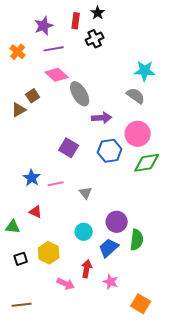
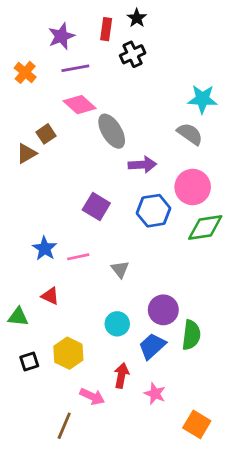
brown line: (22, 305) -> (64, 426), moved, turned -60

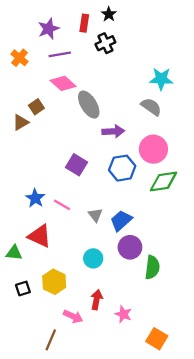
pink line: (78, 257) -> (62, 205), turned 42
red triangle: (50, 296) -> (40, 236), size x1.6
blue trapezoid: (152, 346) -> (121, 221), moved

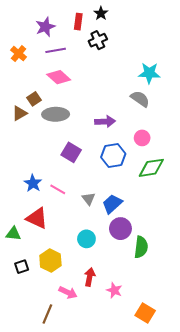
gray ellipse: (89, 105) -> (56, 114), moved, turned -60
pink circle: (153, 149) -> (142, 138), size x0.6

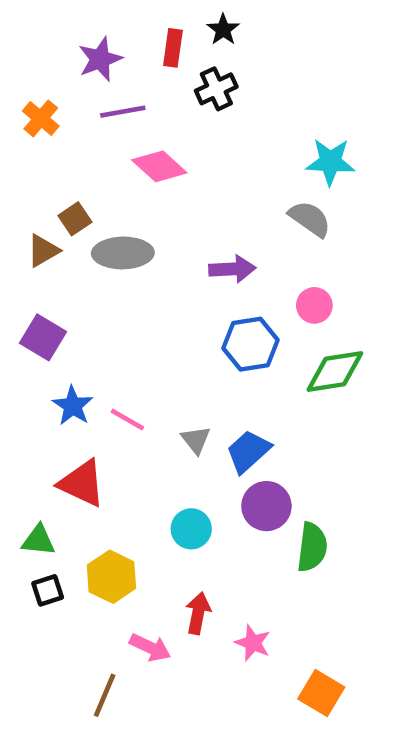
pink diamond: (59, 77) -> (159, 166), moved
purple square: (71, 152) -> (43, 337), moved
green triangle: (13, 234) -> (38, 540), moved

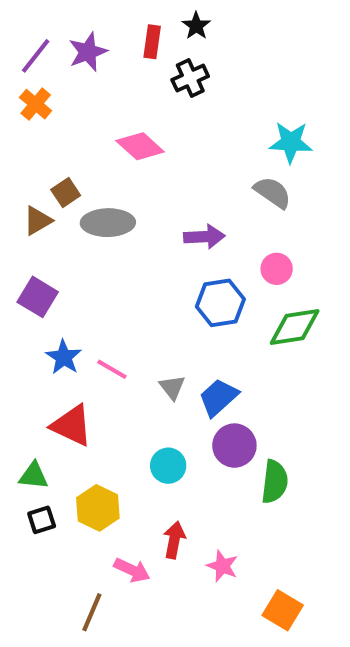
purple line: (123, 112) -> (36, 56), moved, turned -42

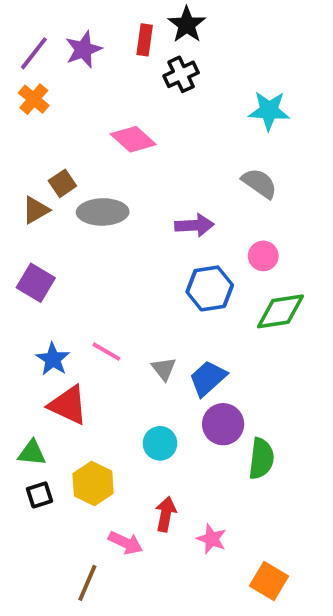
black star: (196, 26) -> (187, 25), size x1.4
cyan star: (291, 142) -> (269, 111), moved
blue star: (64, 357) -> (53, 359), moved

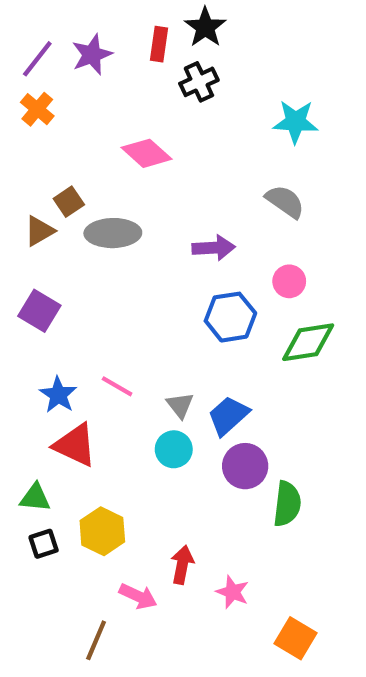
cyan circle: (160, 443) -> (174, 449), moved

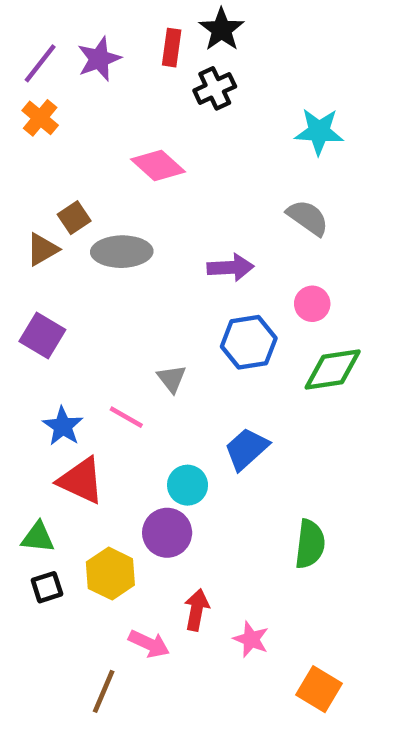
gray triangle: (180, 405) -> (172, 379), moved
purple circle: (245, 466) -> (167, 533), moved

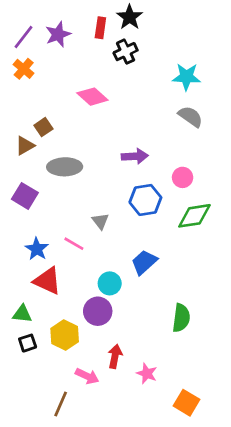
gray semicircle: (308, 218) -> (190, 116), moved
gray ellipse: (122, 252) -> (65, 167), moved

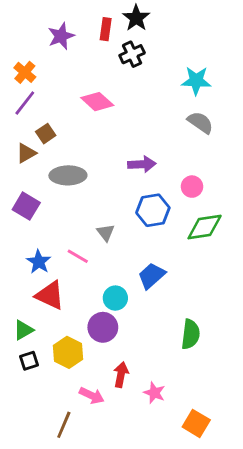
purple line: (24, 37) -> (25, 103), moved
green triangle: (22, 314) -> (23, 330), turned -36

